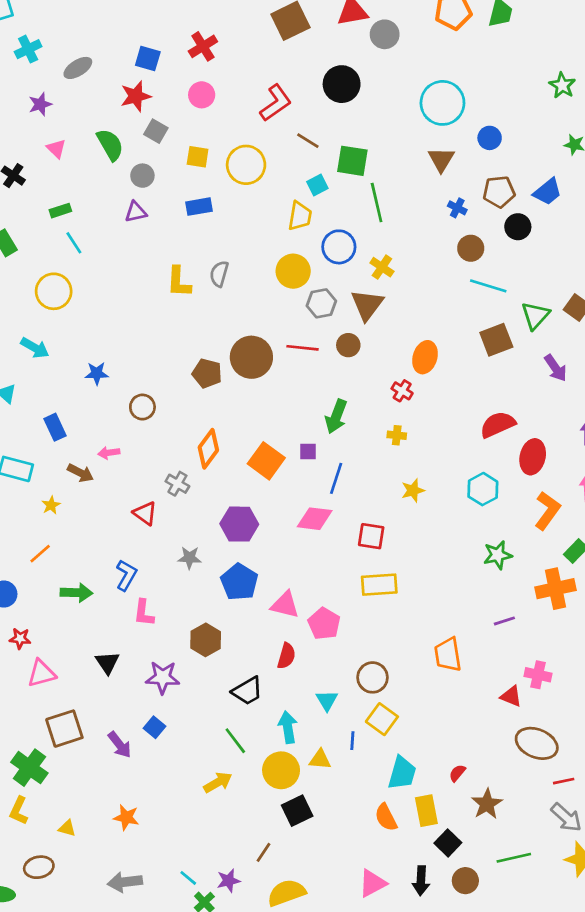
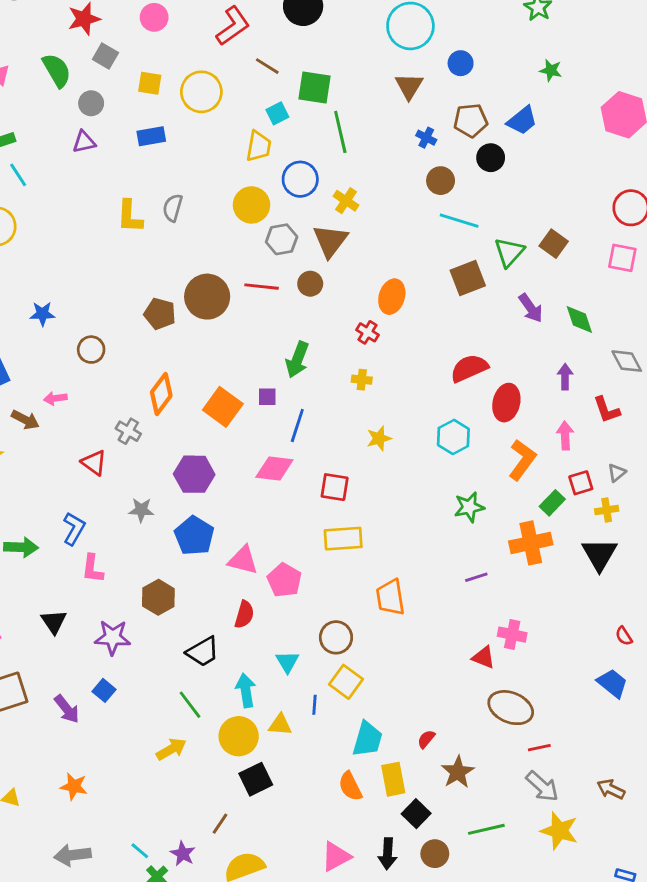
orange trapezoid: (448, 655) -> (390, 597), moved
purple star: (229, 881) -> (183, 854), turned -30

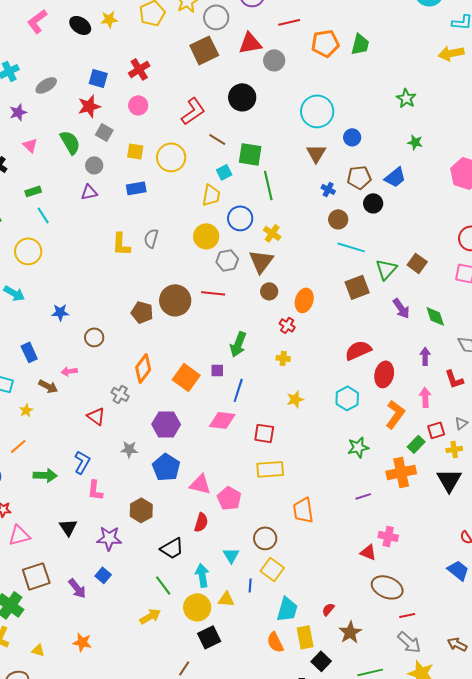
brown circle: (310, 284) -> (269, 291), moved

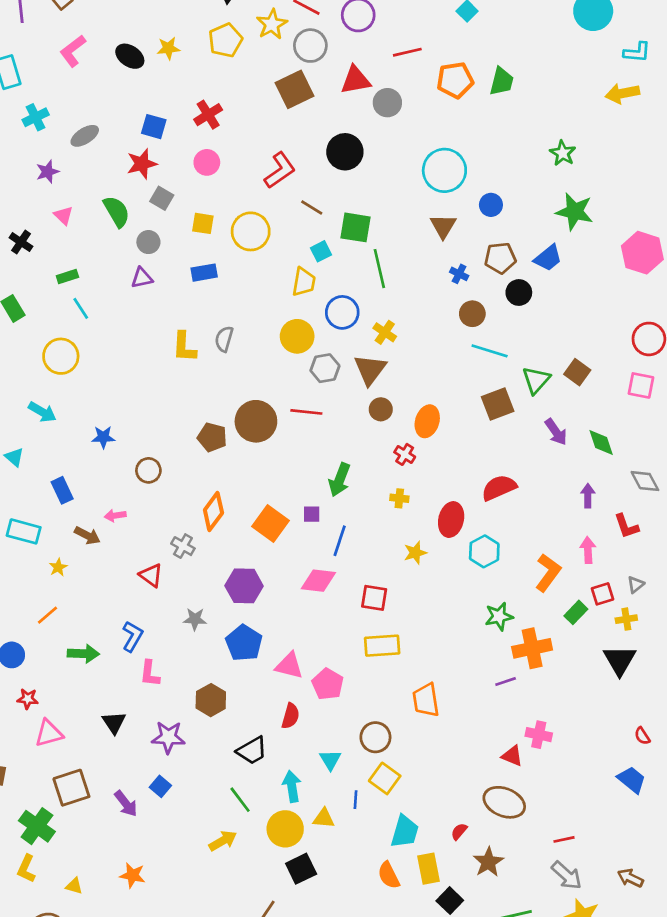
green star: (415, 142) -> (575, 212), size x1.8
red ellipse: (384, 374) -> (451, 520), moved
orange cross: (401, 472) -> (532, 648), moved
brown ellipse: (387, 587) -> (504, 802), moved

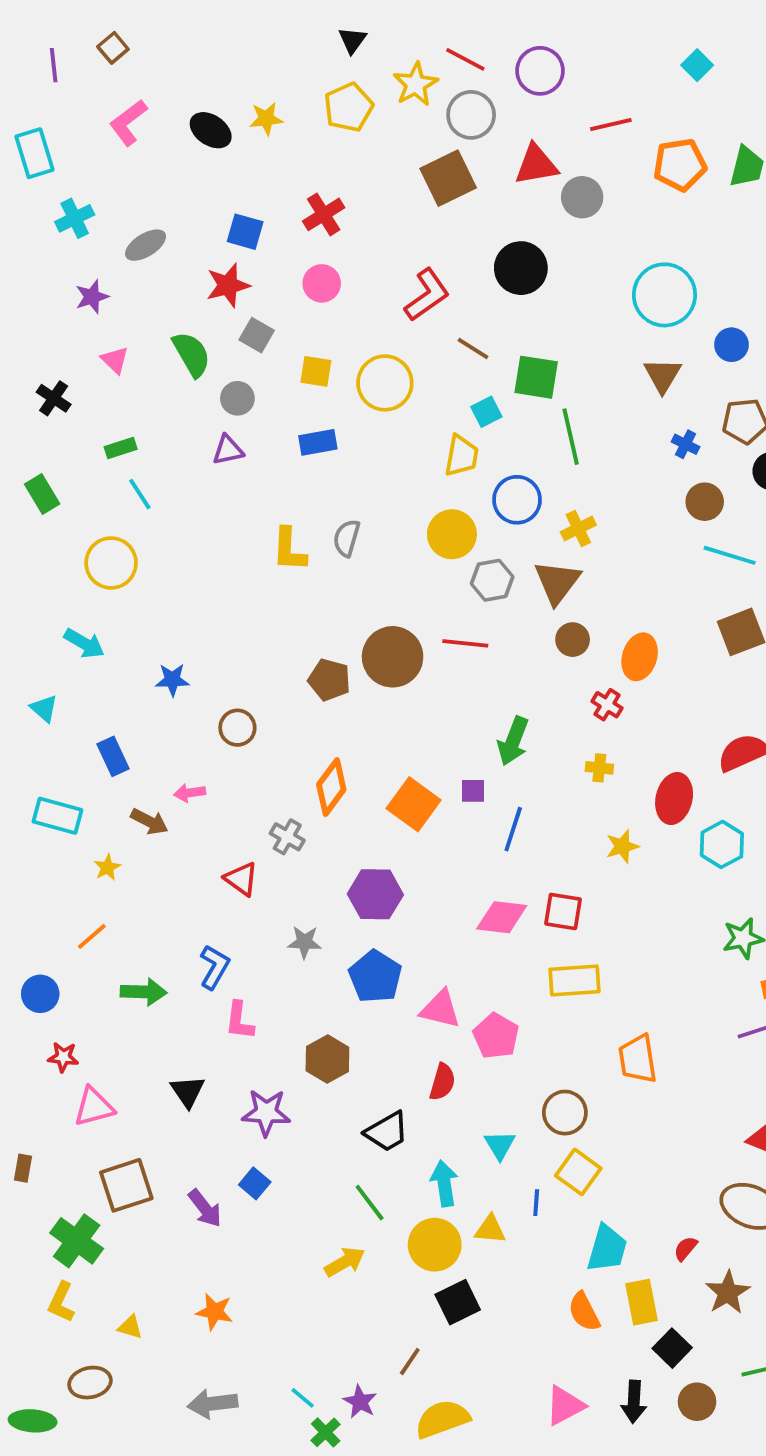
yellow cross: (385, 332) -> (578, 529), turned 30
pink diamond: (318, 581) -> (502, 917), moved

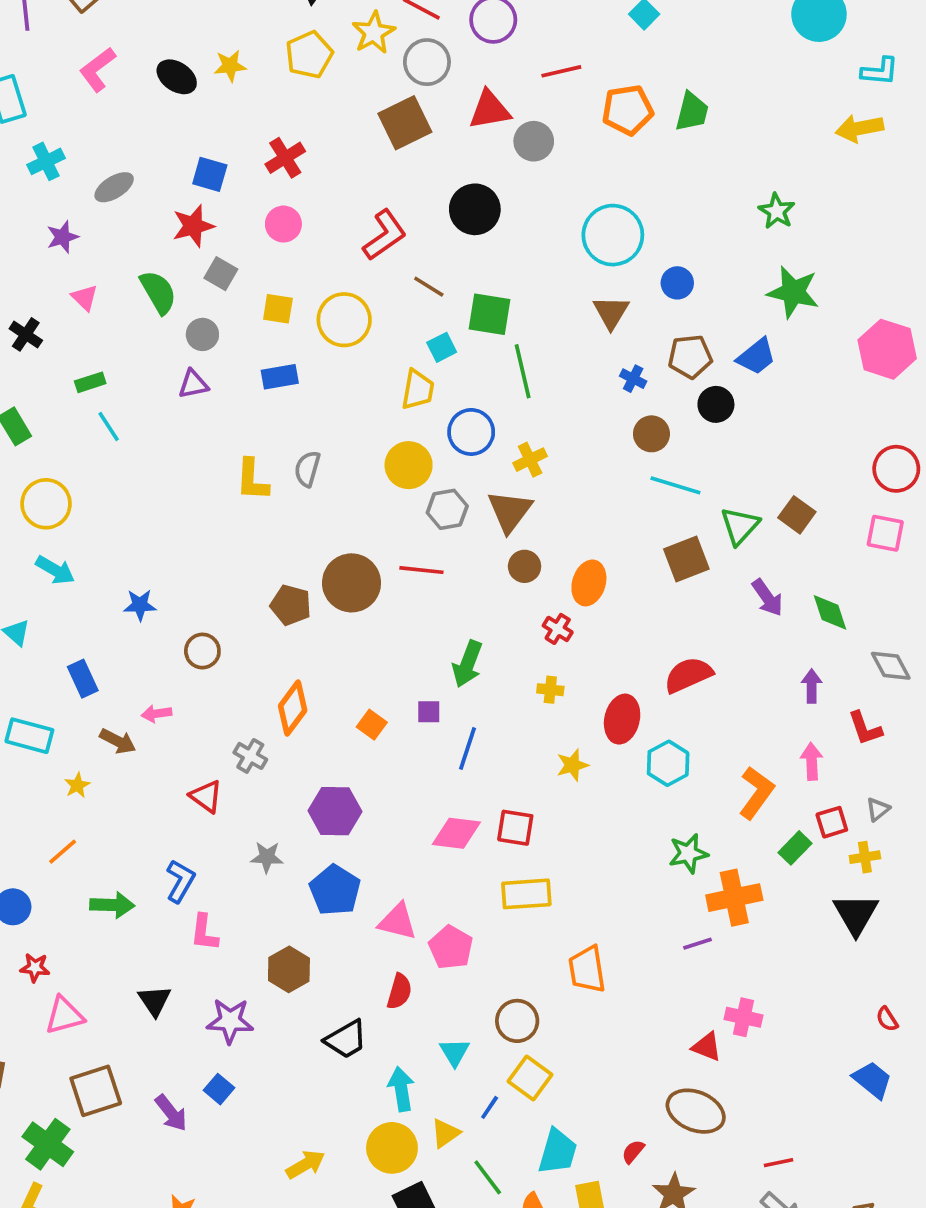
yellow circle: (111, 563) -> (46, 504), moved
orange square: (414, 804) -> (372, 725), size x0.6
green line: (370, 1203) -> (488, 1177), moved
blue line: (536, 1203) -> (490, 1107), turned 30
yellow triangle: (490, 1229) -> (445, 1133), turned -40

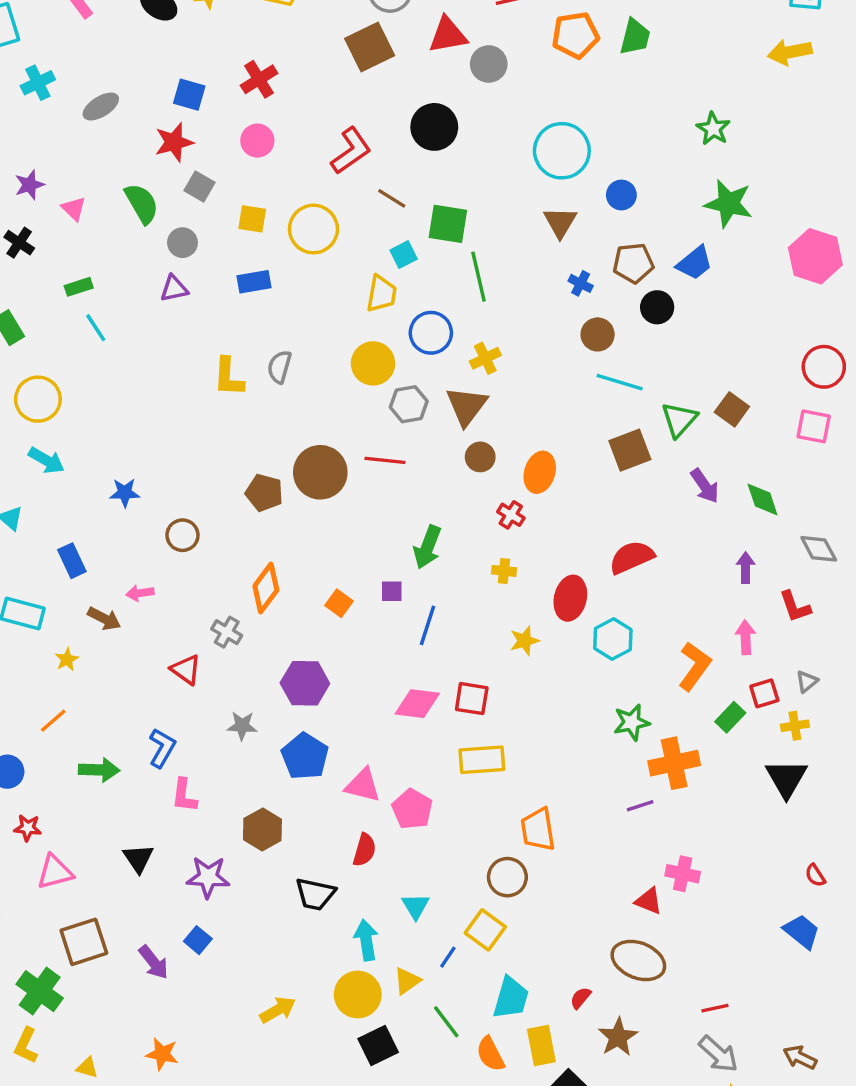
purple star: (63, 237) -> (29, 185), moved
brown circle: (517, 1021) -> (507, 877), moved
black trapezoid: (346, 1039) -> (315, 894), turned 42

